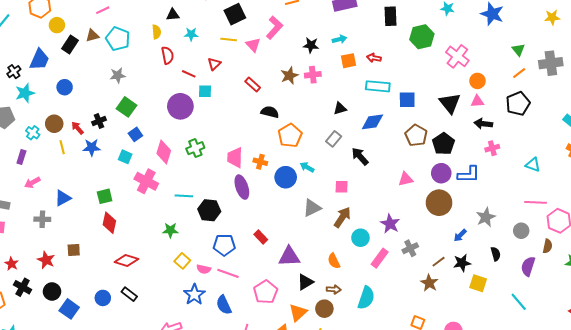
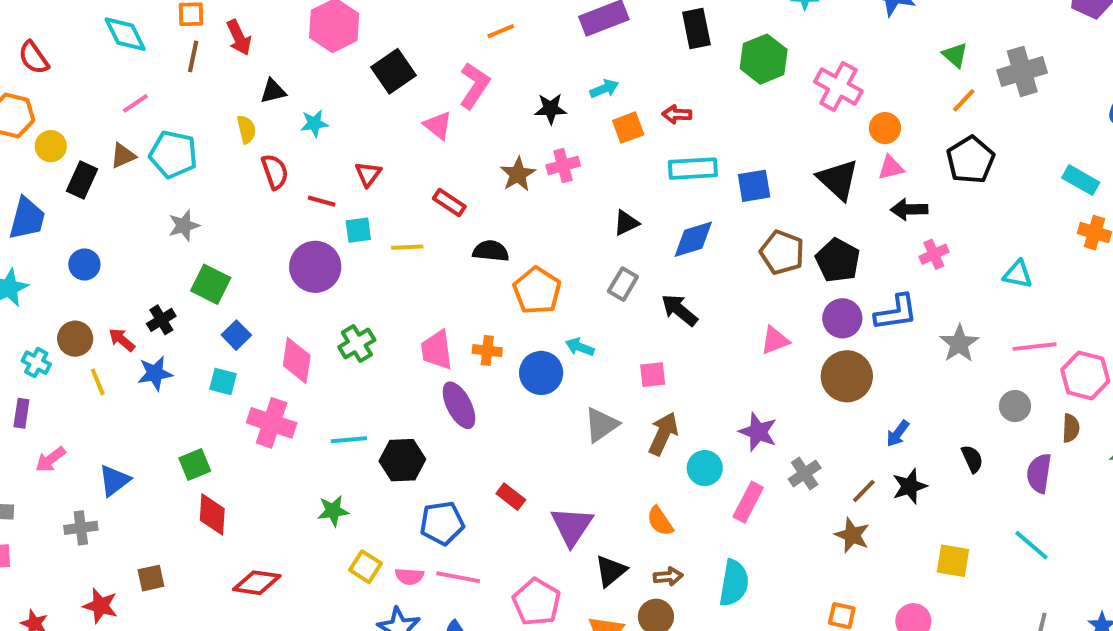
yellow line: (229, 40) -> (407, 247), moved
gray star: (486, 217) -> (959, 344), moved
purple triangle: (289, 257) -> (572, 526), turned -45
yellow square: (478, 283) -> (953, 561), moved

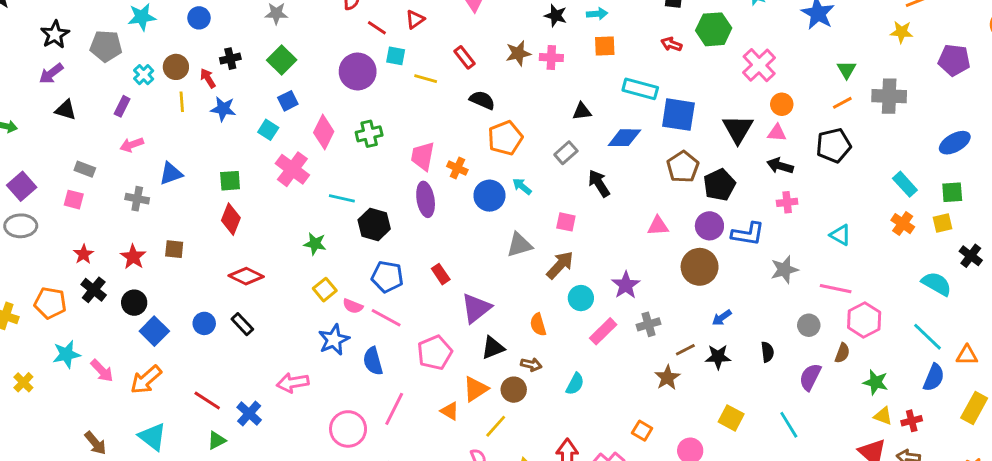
red arrow: (677, 114) -> (671, 44), moved
blue square: (754, 186) -> (678, 115), size x1.4
black cross: (161, 320) -> (230, 59), moved
cyan semicircle: (734, 583) -> (575, 384), size x0.7

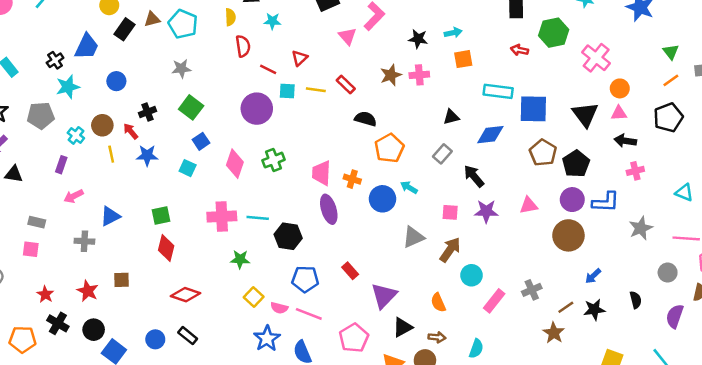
yellow line: (426, 79) -> (316, 90), moved
pink cross: (292, 169) -> (222, 216), moved, turned -32
purple star: (626, 285) -> (486, 211), moved, turned -30

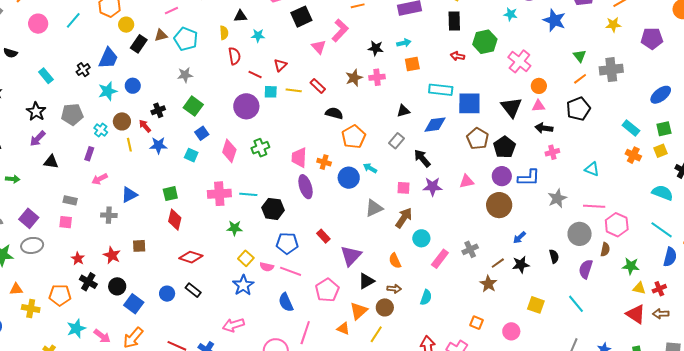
cyan star: (68, 87) -> (108, 91), moved
gray circle: (668, 273) -> (580, 234), size x1.5
blue star: (267, 338) -> (243, 285), moved

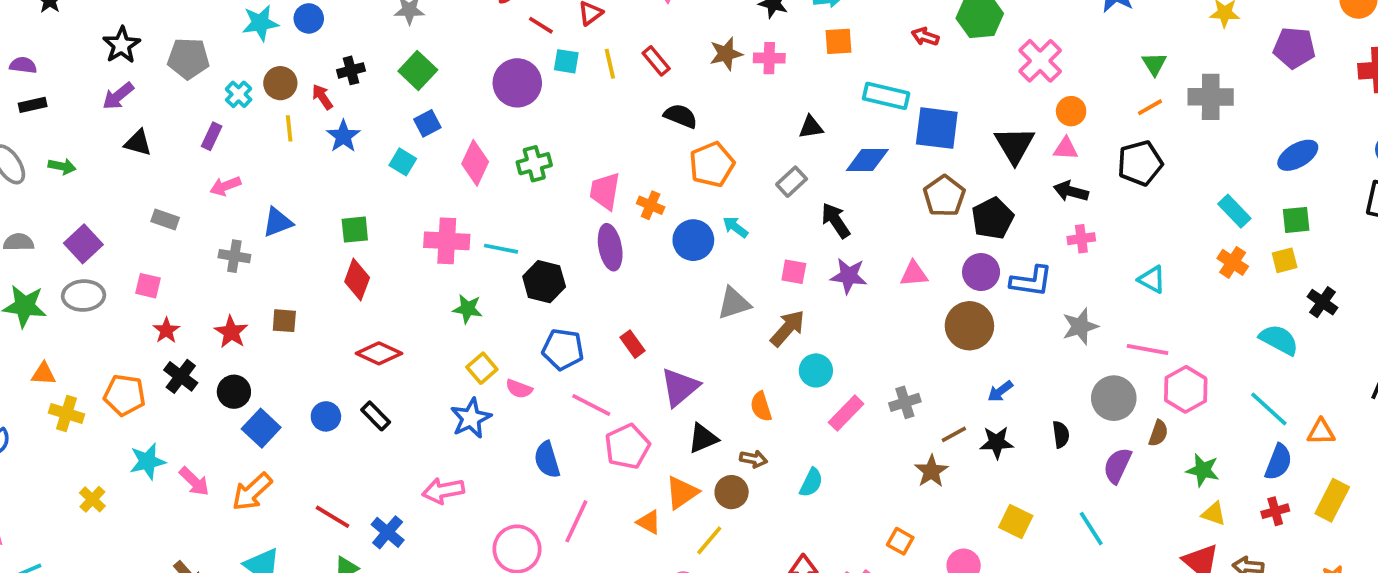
yellow line: (294, 90) -> (610, 64), turned 63
blue star: (158, 145) -> (343, 136), turned 30
pink square: (66, 222) -> (148, 286), moved
pink line: (291, 271) -> (591, 405), moved
red cross: (659, 289) -> (1275, 511), moved

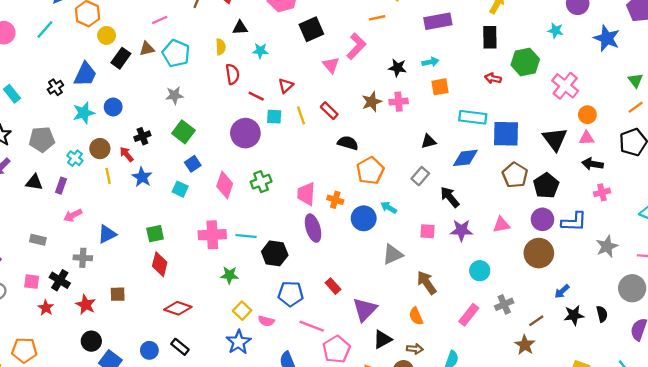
black triangle: (138, 143) -> (34, 182), moved
brown arrow: (788, 328) -> (427, 283), moved, turned -70
cyan circle: (816, 370) -> (480, 271), moved
black cross: (181, 376) -> (60, 280), moved
black star: (997, 442) -> (574, 315), moved

